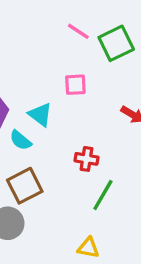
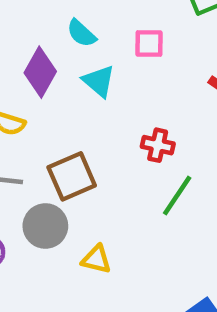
cyan semicircle: (21, 140) -> (81, 33), moved
yellow triangle: (88, 248) -> (96, 259), moved

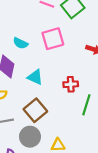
pink square: (149, 43) -> (53, 39), size x1.5
cyan triangle: (99, 81) -> (35, 77), moved

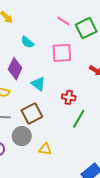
cyan semicircle: (20, 43) -> (27, 42), moved

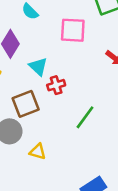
red cross: (69, 97) -> (56, 85), moved, turned -32

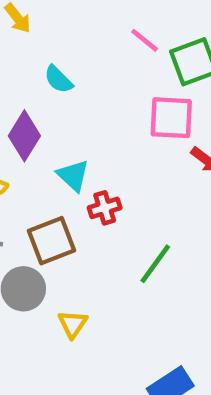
pink square: (73, 30) -> (171, 118), moved
yellow triangle: (38, 152) -> (73, 324), turned 48

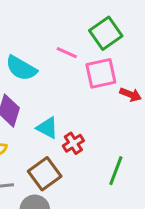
pink line: (145, 40) -> (67, 53), moved
cyan semicircle: (58, 79) -> (21, 68), size x1.5

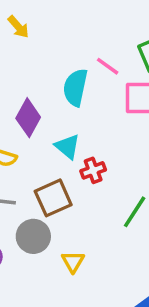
cyan semicircle: (21, 68) -> (75, 87), moved, turned 60

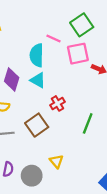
cyan triangle: (67, 147) -> (38, 80), moved
gray circle: (33, 236) -> (32, 176), moved

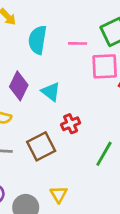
pink line: (54, 38) -> (78, 43), turned -32
cyan semicircle: (37, 55) -> (37, 40), moved

